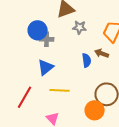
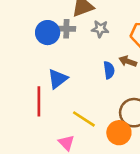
gray cross: (47, 39) -> (66, 29), moved
yellow line: (60, 90) -> (84, 119), moved, turned 30
red line: (25, 97) -> (39, 101), moved, turned -30

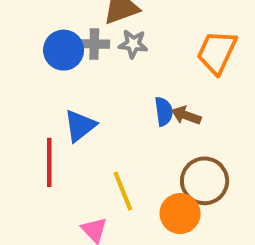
gray star: (100, 29) -> (133, 44), moved
brown arrow: (128, 61) -> (186, 115), moved
yellow line: (84, 119) -> (123, 191), turned 35

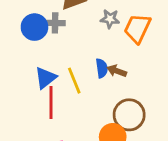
gray star: (133, 44) -> (110, 19), moved
red line: (49, 162) -> (51, 102), moved
yellow line: (123, 191) -> (74, 81), moved

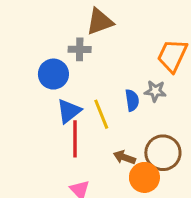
gray star: (110, 19) -> (155, 91), moved
blue circle: (34, 27) -> (53, 74), moved
brown arrow: (117, 71) -> (124, 157), moved

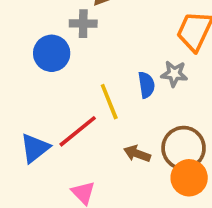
blue triangle: (69, 111) -> (35, 148), moved
red line: (75, 139) -> (78, 131), turned 51
orange circle: (144, 177) -> (189, 178), moved

